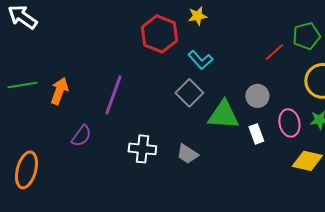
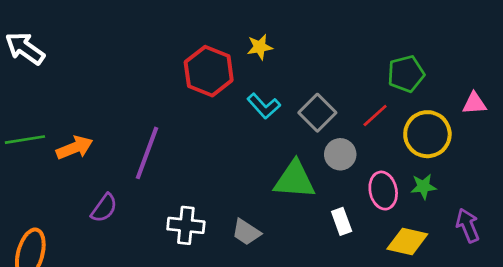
red line: (274, 52) -> (375, 115), moved
orange arrow: (59, 91) -> (75, 148), turned 48
gray square: (189, 93) -> (317, 113), moved
white rectangle: (256, 134) -> (342, 221), moved

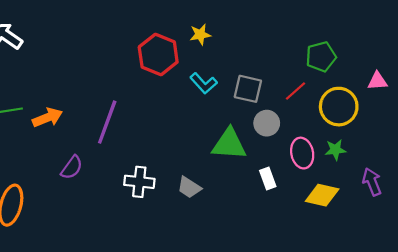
gray square: (317, 113) -> (248, 89), turned -32

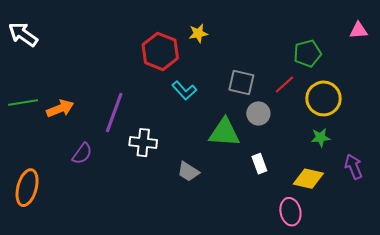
pink triangle: (377, 81) -> (359, 30), moved
cyan L-shape: (204, 83) -> (184, 90), moved
pink ellipse: (302, 153) -> (290, 212), moved
white cross: (139, 182) -> (143, 143), moved

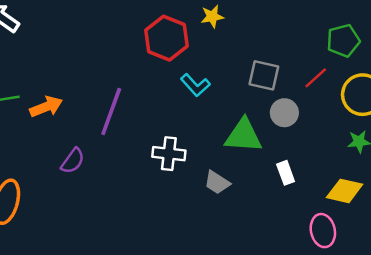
white cross: (143, 143) -> (169, 154), moved
gray trapezoid: (188, 172) -> (217, 182), moved

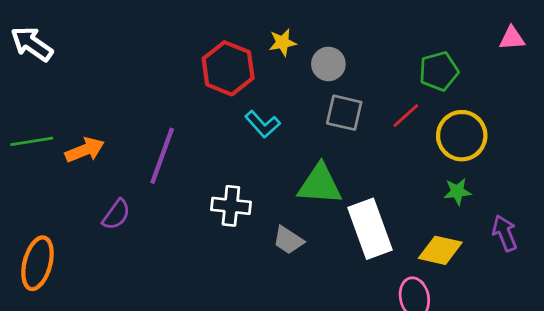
gray circle: (284, 113) -> (328, 64), moved
white rectangle: (286, 173) -> (370, 229), size x2.0

